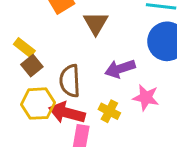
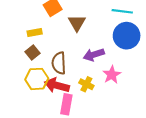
yellow rectangle: (24, 47) -> (35, 32), moved, turned -48
pink star: (146, 98) -> (112, 75), turned 30

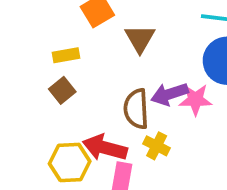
brown semicircle: (59, 63) -> (136, 109), moved
pink star: (112, 75) -> (195, 100), moved, turned 30
yellow hexagon: (37, 79) -> (70, 162), moved

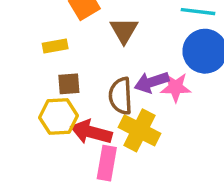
brown square: (62, 90) -> (69, 84), moved, turned 35
yellow cross: (157, 146) -> (139, 130), size x1.6
yellow hexagon: (70, 162) -> (59, 117), moved

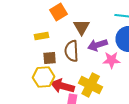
purple arrow: (152, 82) -> (98, 45), moved
brown semicircle: (121, 96) -> (72, 51), moved

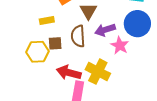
pink star: (112, 60) -> (120, 45), turned 30
yellow hexagon: (44, 77) -> (37, 52), moved

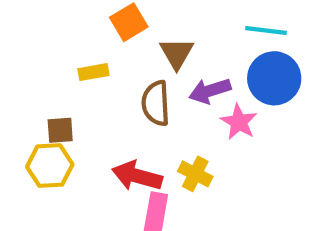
brown square: (55, 43) -> (60, 130), moved
yellow hexagon: (37, 52) -> (50, 166), moved
yellow cross: (98, 72) -> (195, 174), size x0.7

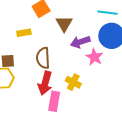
brown semicircle: (156, 103) -> (43, 58), moved
red arrow: (137, 176) -> (45, 83), turned -90

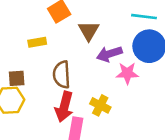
pink star: (94, 57) -> (127, 73), turned -30

